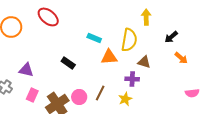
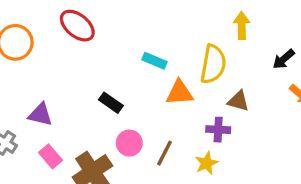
pink rectangle: (32, 95) -> (50, 156), turned -64
pink circle: (79, 97) -> (129, 143), moved

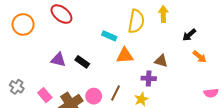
yellow semicircle: (213, 64) -> (136, 21), moved
purple triangle: (40, 114) -> (58, 60), moved
pink circle: (129, 143) -> (94, 96), moved

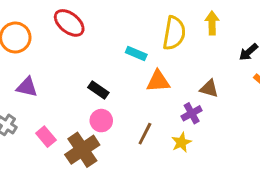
purple triangle: (58, 60) -> (27, 87), moved
purple cross: (149, 78) -> (192, 113), turned -32
pink circle: (94, 96) -> (101, 121), moved

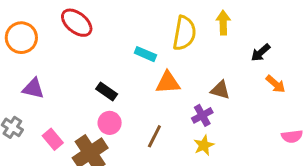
yellow star: (181, 142) -> (204, 145), moved

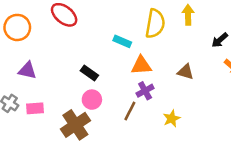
purple cross: (202, 115) -> (145, 91), moved
pink rectangle: (53, 139) -> (35, 108), moved, turned -54

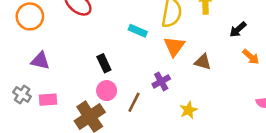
orange triangle: (141, 65) -> (174, 46), moved, turned -50
black rectangle: (89, 73) -> (104, 63), turned 30
brown line: (130, 111) -> (134, 102), moved

